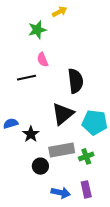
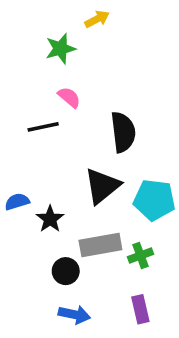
pink semicircle: (43, 60) -> (69, 97), turned 152
blue arrow: (61, 193) -> (74, 315), moved

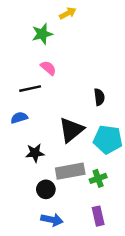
black semicircle: (123, 132) -> (99, 97), moved, size x0.6
blue semicircle: (17, 202) -> (19, 118), moved
black star: (50, 219) -> (35, 153), turned 30

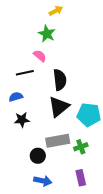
green star: (42, 34) -> (47, 34), moved, turned -30
black semicircle: (99, 97) -> (60, 80), moved, size x1.5
black star: (35, 153) -> (22, 120), moved

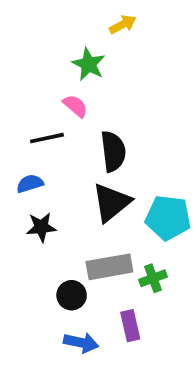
yellow arrow: (56, 11) -> (123, 24), moved
purple rectangle: (81, 178) -> (130, 326), moved

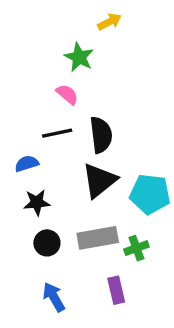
black line: (47, 138) -> (57, 133), moved
black circle: (72, 295) -> (47, 243), moved
blue arrow: (81, 343) -> (54, 297), moved, turned -132

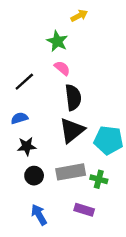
pink semicircle: (67, 94) -> (62, 68), moved
black line: (57, 133) -> (24, 82), moved, turned -30
green cross: (136, 248) -> (99, 179), turned 35
purple rectangle: (116, 290) -> (84, 210), turned -60

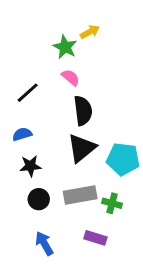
yellow arrow: (79, 16) -> (90, 32), moved

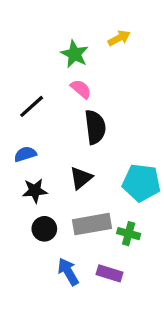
yellow arrow: (90, 32) -> (119, 38), moved
black triangle: (82, 148) -> (81, 178), moved, size x0.7
blue arrow: (44, 243) -> (68, 272), moved

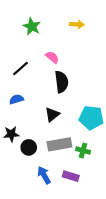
yellow arrow: (119, 38) -> (77, 24), turned 32
green star: (75, 54) -> (32, 26), moved
black star: (35, 191) -> (11, 134), moved

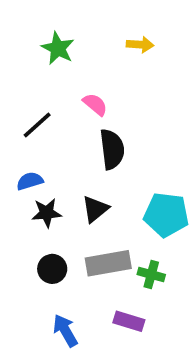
black star: (11, 134) -> (47, 213), moved
blue arrow: (44, 175) -> (65, 331), moved

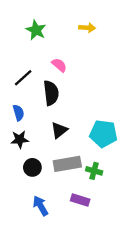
black semicircle: (112, 149) -> (51, 93), moved
blue semicircle: (30, 181) -> (18, 113), turned 91
black star: (47, 213) -> (20, 139), moved

